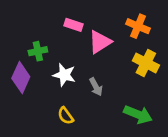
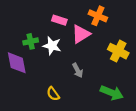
orange cross: (138, 26) -> (98, 16), moved
white star: (64, 75) -> (52, 46), moved
purple diamond: (21, 78) -> (17, 63), turned -35

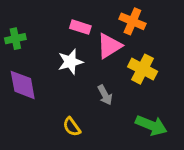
green cross: (31, 41) -> (15, 39), moved
white star: (52, 46) -> (70, 62), turned -30
yellow cross: (118, 51) -> (143, 69), moved

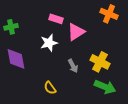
orange cross: (132, 21) -> (109, 14), moved
yellow cross: (143, 69) -> (100, 62), moved

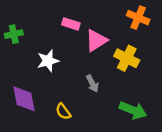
white star: (49, 43) -> (48, 61), moved
purple diamond: (16, 59) -> (24, 99), moved
yellow cross: (100, 62) -> (127, 58), moved

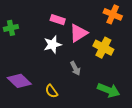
white star: (48, 61) -> (53, 45), moved
purple diamond: (24, 99) -> (19, 81), turned -35

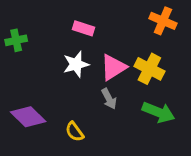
pink triangle: (78, 33) -> (113, 67), moved
green arrow: (109, 90) -> (158, 112), moved

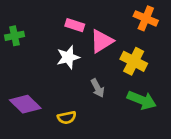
pink triangle: (113, 67) -> (102, 41), moved
yellow semicircle: (75, 132) -> (67, 118), turned -66

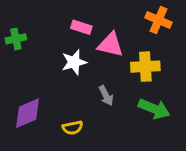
pink triangle: (102, 41) -> (110, 45), turned 45
yellow cross: (134, 61) -> (145, 67), turned -30
purple diamond: (25, 104) -> (28, 113), turned -68

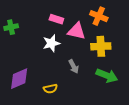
orange cross: (158, 20) -> (99, 16), moved

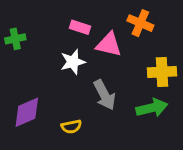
yellow cross: (101, 46) -> (162, 72), moved
gray arrow: (74, 66) -> (104, 95), size x1.5
green arrow: (107, 76) -> (152, 108), turned -35

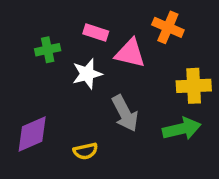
green cross: (15, 39) -> (48, 50), moved

